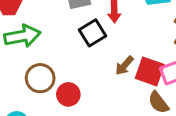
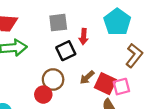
brown circle: (40, 78) -> (53, 79), moved

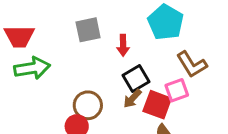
black square: (66, 51) -> (136, 79), moved
brown L-shape: (134, 56) -> (192, 64), turned 115
pink square: (121, 87) -> (177, 90), moved

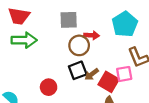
red arrow: (123, 45) -> (92, 35), turned -96
black square: (136, 79) -> (78, 70), moved
brown circle: (88, 105) -> (79, 45), moved

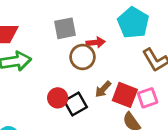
black square: (78, 70) -> (75, 104), moved
pink square: (124, 74) -> (148, 98), moved
red circle: (49, 87) -> (58, 98), moved

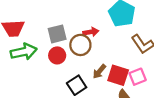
gray square: (65, 28) -> (57, 34), moved
red circle: (58, 98) -> (57, 55), moved

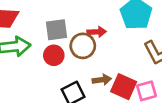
brown arrow: (99, 71) -> (102, 80), turned -144

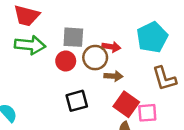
brown arrow: (102, 80) -> (113, 76), moved

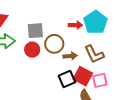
red arrow: (111, 47) -> (75, 25), moved
brown L-shape: (164, 79) -> (94, 54), moved
black square: (77, 101) -> (67, 79), moved

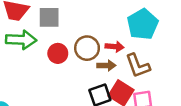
red arrow: (75, 25) -> (115, 47), moved
gray square: (35, 31) -> (49, 17), moved

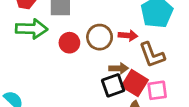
brown arrow: (106, 65) -> (119, 68), moved

